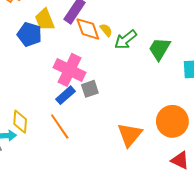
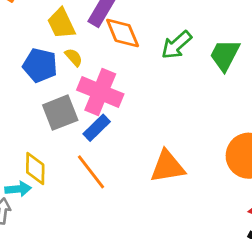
yellow semicircle: (106, 30) -> (74, 57), moved
blue pentagon: (30, 34) -> (40, 65), moved
gray square: (90, 89) -> (60, 113), moved, size x1.4
orange triangle: (130, 135) -> (168, 167), moved, turned 44

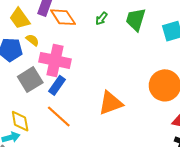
green arrow: (176, 45) -> (101, 19), size x0.6

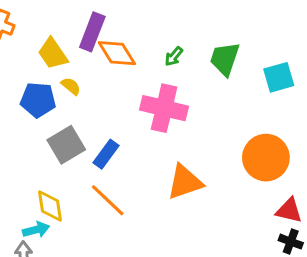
pink cross: (55, 60) -> (164, 108), moved

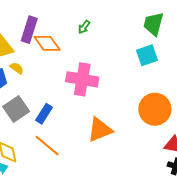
green arrow: (174, 56) -> (84, 27), moved
green trapezoid: (225, 59) -> (153, 24), moved
cyan square: (279, 77) -> (147, 55), moved

